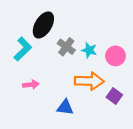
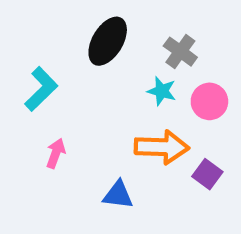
black ellipse: (43, 25) -> (108, 41), moved
gray cross: (66, 47) -> (180, 52), moved
pink arrow: (31, 85) -> (56, 153), turned -63

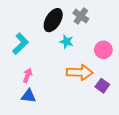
gray cross: (180, 52) -> (81, 16), moved
cyan star: (162, 91) -> (66, 42), moved
blue triangle: (118, 195) -> (29, 96), moved

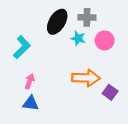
gray cross: (81, 16) -> (87, 17), turned -35
cyan star: (66, 42) -> (78, 38), moved
pink circle: (103, 50) -> (105, 41), moved

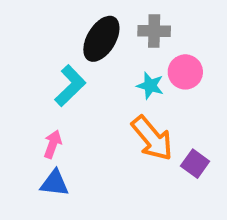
cyan star: (78, 38) -> (150, 86), moved
cyan L-shape: (22, 47) -> (70, 86), moved
orange arrow: (86, 78) -> (152, 138), turned 48

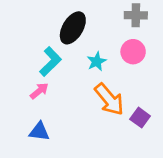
gray cross: (154, 31) -> (136, 15), moved
cyan star: (150, 86) -> (97, 61), moved, turned 30
pink arrow: (53, 144) -> (39, 91), moved, turned 30

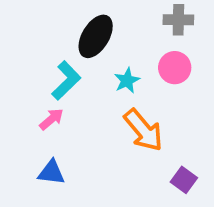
purple square: (140, 118) -> (184, 180), moved

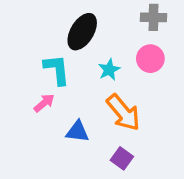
cyan L-shape: (66, 81) -> (57, 70), turned -52
blue triangle: (51, 172) -> (77, 131), moved
purple square: (184, 180) -> (122, 158), moved

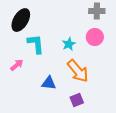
black ellipse: (82, 32) -> (21, 20), moved
pink arrow: (44, 103) -> (17, 65), moved
purple square: (122, 158) -> (77, 100), turned 32

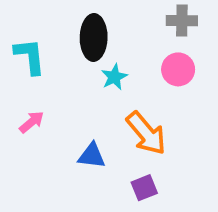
black ellipse: (21, 20) -> (94, 37), moved, turned -30
cyan L-shape: (36, 44) -> (30, 56), moved
cyan star: (69, 44) -> (114, 77), moved

